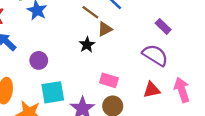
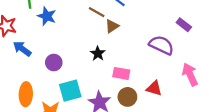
purple rectangle: (163, 26) -> (184, 25), moved
black star: (87, 45) -> (98, 53), moved
red triangle: (152, 90) -> (154, 88), moved, turned 35

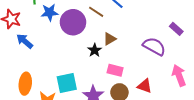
blue star: (47, 16) -> (50, 12), turned -30
brown triangle: (112, 26) -> (110, 39), moved
purple circle: (54, 62) -> (73, 22), moved, size x1.6

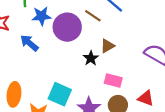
blue arrow: (25, 41) -> (29, 43), moved
cyan square: (67, 83) -> (60, 94), turned 35

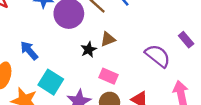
blue arrow: (29, 43) -> (29, 51), moved

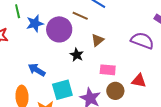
black star: (89, 50) -> (77, 55), moved
cyan square: (51, 82) -> (62, 90), turned -30

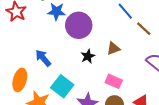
brown line: (80, 16) -> (144, 29), moved
cyan square: (62, 90) -> (62, 86), turned 35

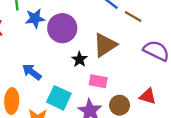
brown triangle: (113, 48) -> (105, 45), size x1.6
pink rectangle: (114, 81) -> (98, 81), moved

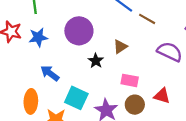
blue star: (35, 18) -> (38, 37), moved
brown triangle: (105, 45) -> (120, 47), size x0.6
pink rectangle: (98, 81) -> (130, 80), moved

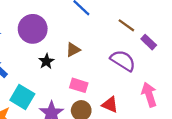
brown line: (147, 19) -> (126, 25), moved

